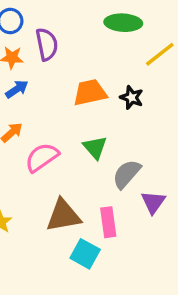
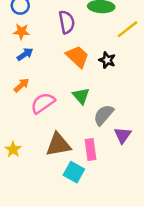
purple semicircle: (47, 44) -> (67, 22), moved
orange trapezoid: (90, 93) -> (77, 57), turned 55

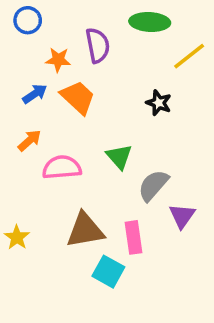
orange star: (21, 32) -> (58, 60), moved
orange trapezoid: (77, 57) -> (78, 97), moved
pink semicircle: (43, 103) -> (62, 167), turned 30

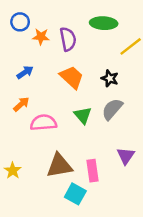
orange star: (58, 60) -> (41, 37), moved
orange trapezoid: (78, 97) -> (72, 77), moved
gray semicircle: (153, 185) -> (112, 109), moved

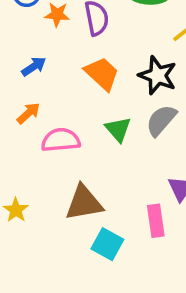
black star: (110, 78) -> (158, 75), size x1.5
pink rectangle: (93, 171) -> (156, 221), moved

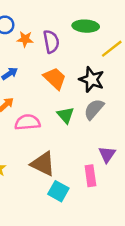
brown triangle: (84, 203) -> (43, 164), turned 36

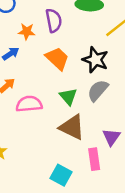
orange star: (25, 39) -> (27, 32), moved
brown triangle: (43, 164) -> (72, 127), moved

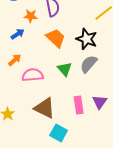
brown triangle: (72, 127) -> (45, 108), moved
pink rectangle: (94, 159) -> (79, 105), moved

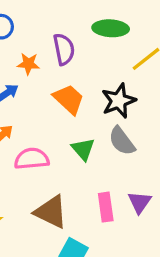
black star: (87, 39) -> (119, 101), turned 30
gray semicircle: (89, 64) -> (122, 141), turned -78

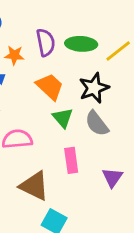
green ellipse: (111, 28) -> (81, 44), moved
green triangle: (83, 149) -> (63, 118), moved
pink rectangle: (106, 207) -> (71, 160), moved

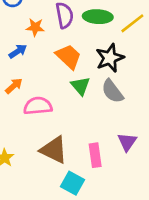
pink rectangle: (71, 160) -> (95, 155), moved

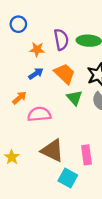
blue arrow: (18, 51) -> (36, 74), moved

